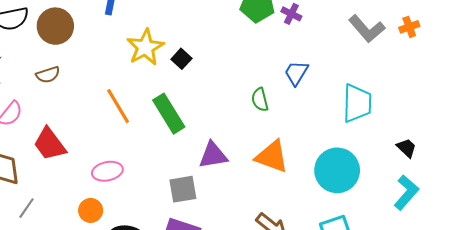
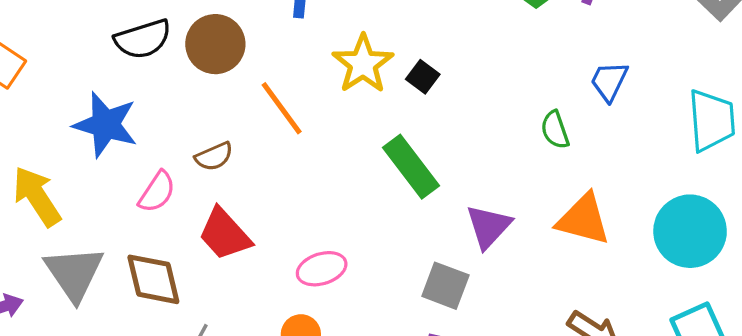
brown semicircle: (48, 75) -> (214, 156), moved
orange line: (118, 106) -> (282, 108), moved
purple triangle: (213, 155) -> (489, 226), turned -32
gray square: (183, 189) -> (445, 286), turned 36

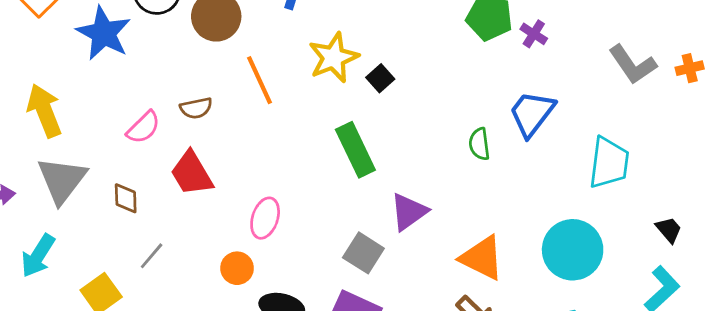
blue trapezoid: (609, 81) -> (532, 113), size x1.4
blue star: (106, 125) -> (104, 33), moved
orange triangle: (583, 219) -> (482, 258), moved
pink ellipse: (322, 269) -> (265, 218), turned -66
brown diamond: (153, 279) -> (126, 198), size x0.6

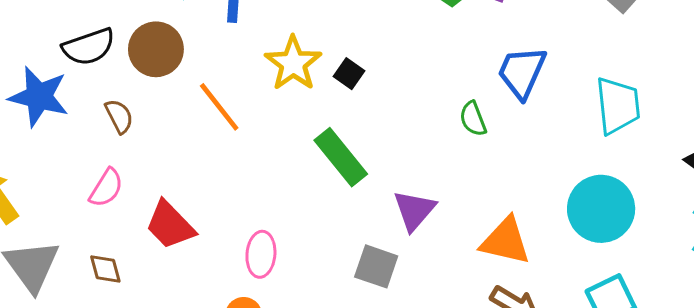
brown semicircle: (196, 108) -> (119, 116), moved, turned -92

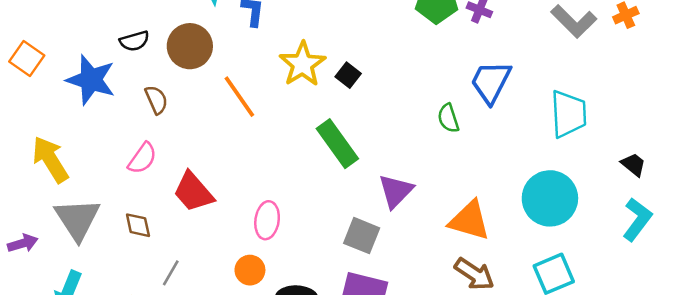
black semicircle: (89, 47) -> (134, 41), size x0.7

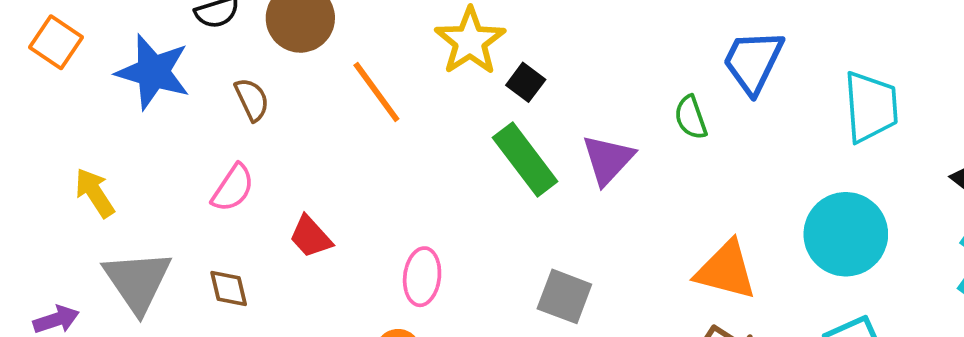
black square: (348, 75) -> (526, 82), moved
yellow arrow: (50, 159) -> (95, 193), size x0.7
purple triangle: (396, 191) -> (608, 160), moved
red trapezoid: (193, 192) -> (311, 237), size x0.7

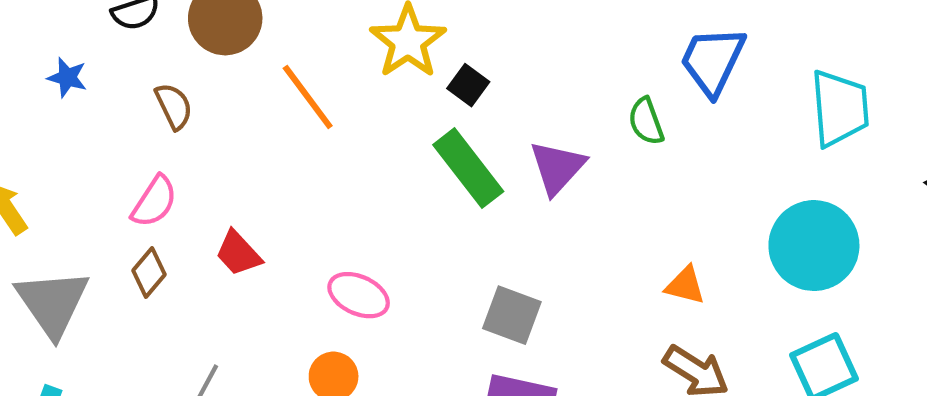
blue star: (153, 72) -> (67, 77), size x0.5
orange triangle: (726, 270) -> (685, 285), size x0.6
pink ellipse: (422, 277) -> (359, 295), turned -72
brown diamond: (229, 288) -> (149, 273), moved, turned 54

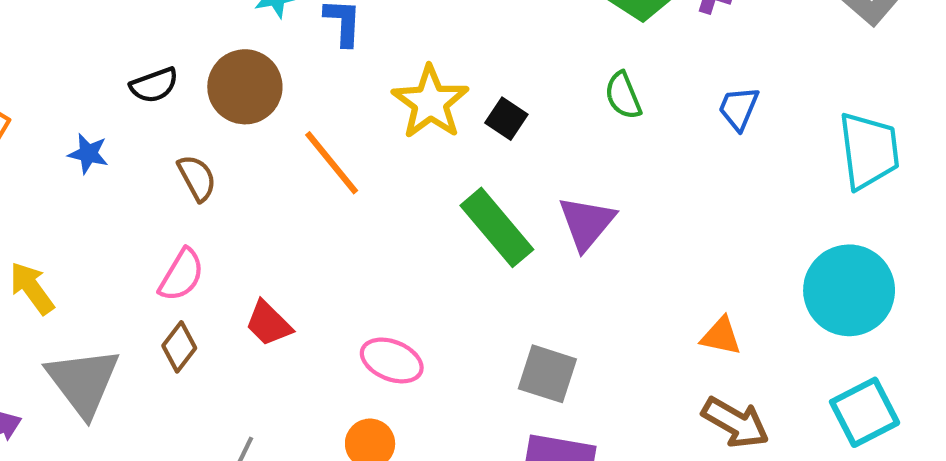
blue trapezoid: (713, 61) -> (739, 108), size x0.6
black square: (468, 85) -> (506, 119), moved
green semicircle: (646, 121) -> (623, 96), moved

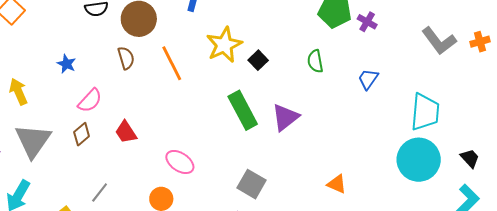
blue star: (88, 154) -> (66, 64), moved
brown semicircle: (197, 178) -> (126, 58), moved
cyan circle: (849, 290) -> (419, 160), moved

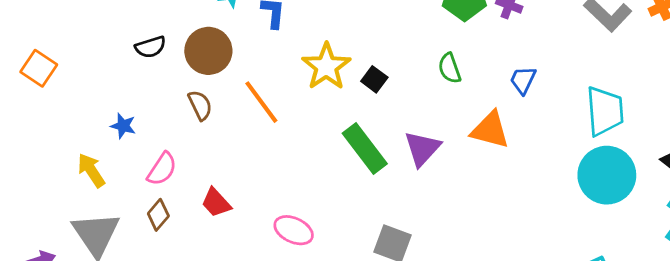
yellow arrow: (18, 92) -> (91, 170), moved
orange triangle: (337, 184) -> (490, 130), moved, size x1.5

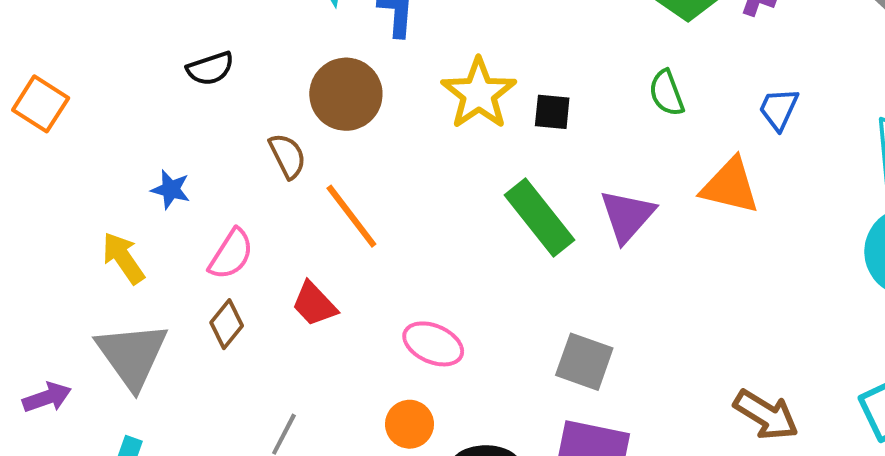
brown circle: (208, 51) -> (346, 94), moved
black square: (374, 79) -> (552, 112), turned -30
orange line: (261, 102) -> (351, 216), moved

